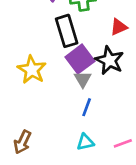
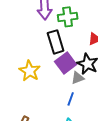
gray triangle: (83, 79) -> (78, 78), moved, turned 40

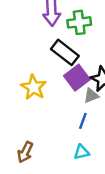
black rectangle: (56, 42) -> (65, 52), turned -35

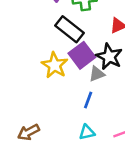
yellow star: (34, 87) -> (55, 65), moved
brown arrow: (25, 152) -> (29, 132), turned 36

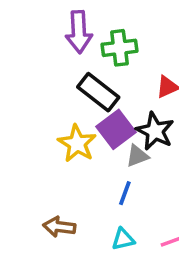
brown arrow: (29, 132) -> (59, 227), moved, turned 35

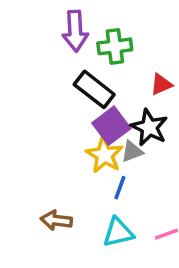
yellow star: (77, 143) -> (104, 155), moved
cyan triangle: (123, 239) -> (118, 232), size x1.4

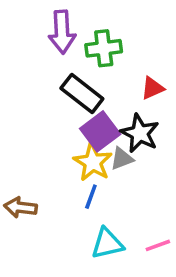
blue line: (120, 188) -> (91, 197), moved
brown arrow: (56, 220) -> (20, 207), moved

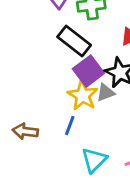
blue line: (91, 197) -> (70, 126), moved
cyan triangle: (107, 244) -> (94, 160), turned -32

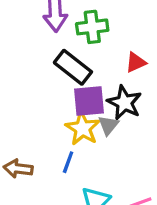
purple square: (88, 71) -> (89, 101), turned 32
gray triangle: (106, 93) -> (108, 125), turned -30

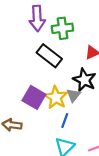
purple square: (89, 101) -> (34, 97), moved, turned 35
blue line: (68, 162) -> (65, 121), moved

